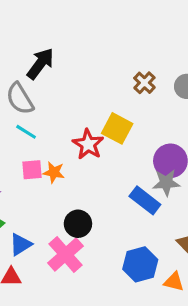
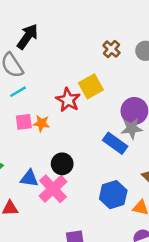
yellow square: (117, 128) -> (91, 86), turned 35
cyan line: (26, 132) -> (18, 92), turned -60
blue triangle: (21, 244) -> (29, 178), moved, turned 42

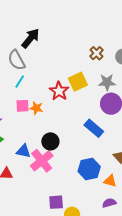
cyan line: (18, 92) -> (20, 81), turned -32
gray star: (132, 128) -> (107, 82), moved

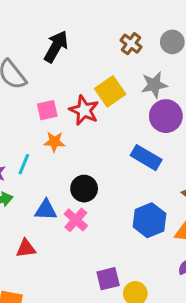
black arrow: (31, 38) -> (56, 46), moved
cyan line: (20, 81) -> (24, 164), moved
pink square: (23, 106) -> (47, 110), moved
pink cross: (42, 161) -> (76, 220), size x0.7

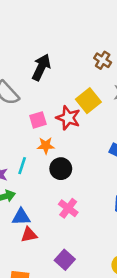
black circle: (84, 189) -> (61, 169), moved
blue triangle: (46, 210) -> (21, 217), moved
purple square: (108, 279) -> (65, 260), moved, turned -30

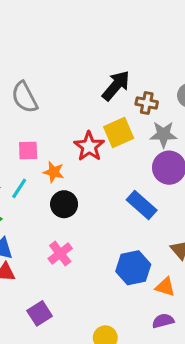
brown cross: (103, 60) -> (147, 103), moved, turned -36
black arrow: (41, 67) -> (116, 86), moved
pink square: (38, 120) -> (28, 151), moved

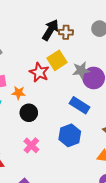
brown cross: (147, 103) -> (66, 32), moved
gray star: (163, 134) -> (81, 70), moved
blue hexagon: (133, 268) -> (70, 135), moved

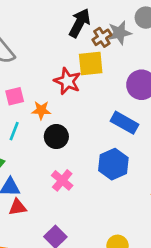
brown cross: (66, 32) -> (102, 37), moved, turned -32
yellow square: (57, 60) -> (91, 63), turned 30
gray star: (81, 70) -> (120, 33), moved

